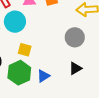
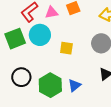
yellow square: (25, 50) -> (66, 48), moved

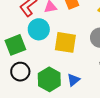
green square: (15, 39) -> (15, 45), moved
yellow square: (66, 48) -> (65, 42), size x1.6

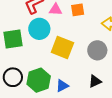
black circle: (20, 72) -> (13, 77), moved

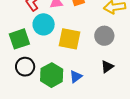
black circle: (13, 77) -> (25, 67), moved

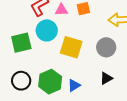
black circle: (25, 67) -> (21, 81), moved

